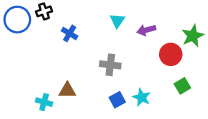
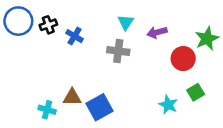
black cross: (44, 11) -> (48, 25), moved
gray cross: (110, 65) -> (118, 51), moved
cyan star: (142, 97) -> (168, 105), moved
blue square: (117, 100) -> (99, 107), moved, size x1.5

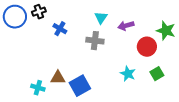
black cross: (48, 25) -> (39, 12), moved
green star: (207, 39) -> (166, 31), turned -30
cyan star: (168, 105) -> (128, 74), moved

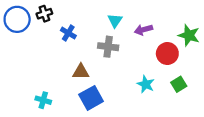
brown triangle: (58, 78) -> (81, 72), moved

